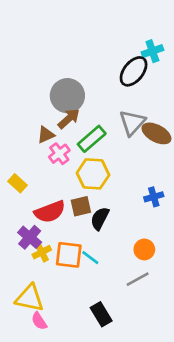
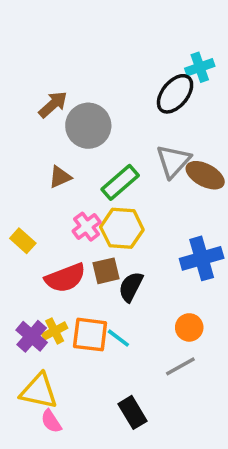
brown arrow: (69, 119) -> (53, 104), moved
pink cross: (59, 154) -> (87, 227), moved
blue cross: (154, 197) -> (202, 258), size x1.6
purple cross: (30, 237) -> (32, 336), moved

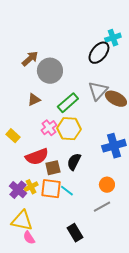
brown square: (106, 271) -> (53, 168), moved

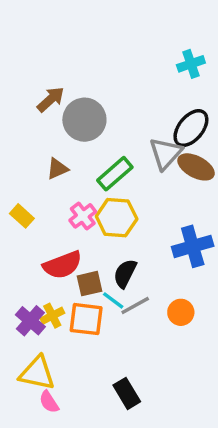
black ellipse: (99, 53) -> (191, 128), moved
yellow rectangle: (13, 136) -> (22, 216), moved
cyan line: (67, 191) -> (113, 300), moved
gray line: (102, 207) -> (135, 306), moved

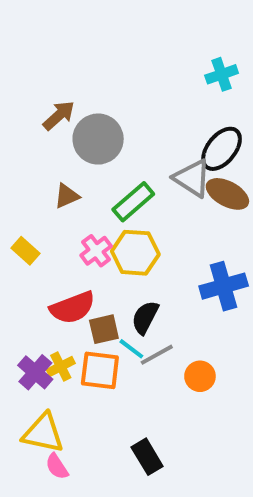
gray triangle: (166, 153) -> (192, 178), turned -39
orange circle: (181, 312) -> (200, 376), moved

